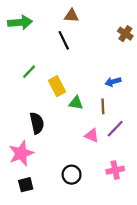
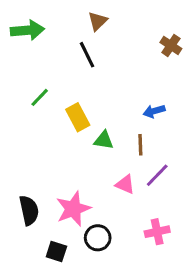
brown triangle: (72, 16) -> (98, 21), turned -48
black semicircle: (37, 123) -> (29, 210), moved
pink star: (21, 153) -> (73, 209), moved
black square: (26, 185) -> (56, 252), moved, turned 32

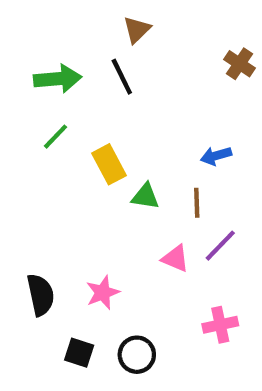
green arrow: (27, 30) -> (58, 79), moved
pink star: (73, 209) -> (103, 293), size x0.7
black circle: (98, 238) -> (137, 355), moved

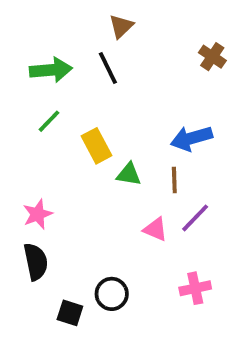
blue arrow: (216, 156) -> (191, 138), size x1.5
pink star: (103, 293) -> (38, 214), moved
black circle: (137, 355) -> (112, 294), moved

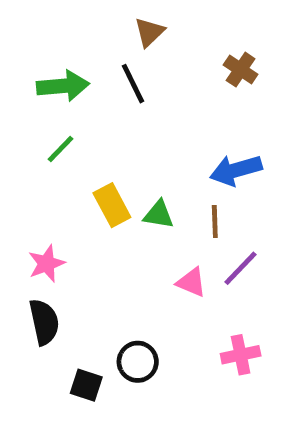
brown cross: (212, 57) -> (241, 70), moved
yellow rectangle: (96, 146) -> (112, 205), moved

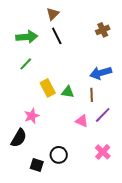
brown triangle: (149, 32) -> (53, 14), moved
brown cross: (241, 70) -> (103, 30), turned 32
pink star: (47, 264) -> (32, 116), moved
black semicircle: (44, 322) -> (19, 138), turned 42
pink cross: (241, 355) -> (103, 152), turned -35

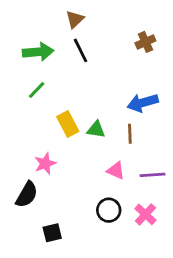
purple line: (103, 115) -> (153, 175), moved, turned 42
black circle: (59, 155) -> (109, 210), moved
black square: (37, 165) -> (52, 233), turned -32

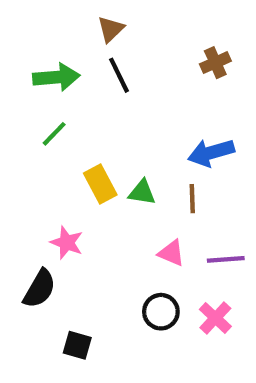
pink star: (45, 164) -> (67, 243), turned -30
black square: (52, 233) -> (77, 345), turned 30

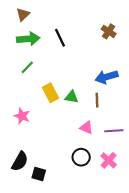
brown triangle: (111, 29) -> (23, 15), moved
brown cross: (215, 63) -> (109, 31), turned -32
pink star: (67, 243) -> (22, 116), moved
black semicircle: (39, 289) -> (20, 161), moved

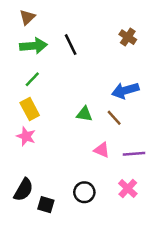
yellow rectangle: (50, 93) -> (30, 109), moved
brown line: (97, 100) -> (114, 118), turned -40
black circle: (81, 157) -> (84, 192), moved

